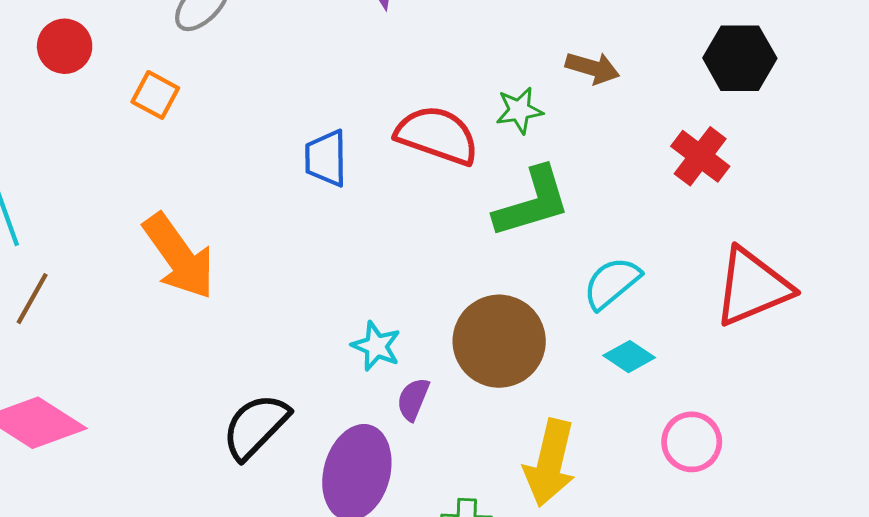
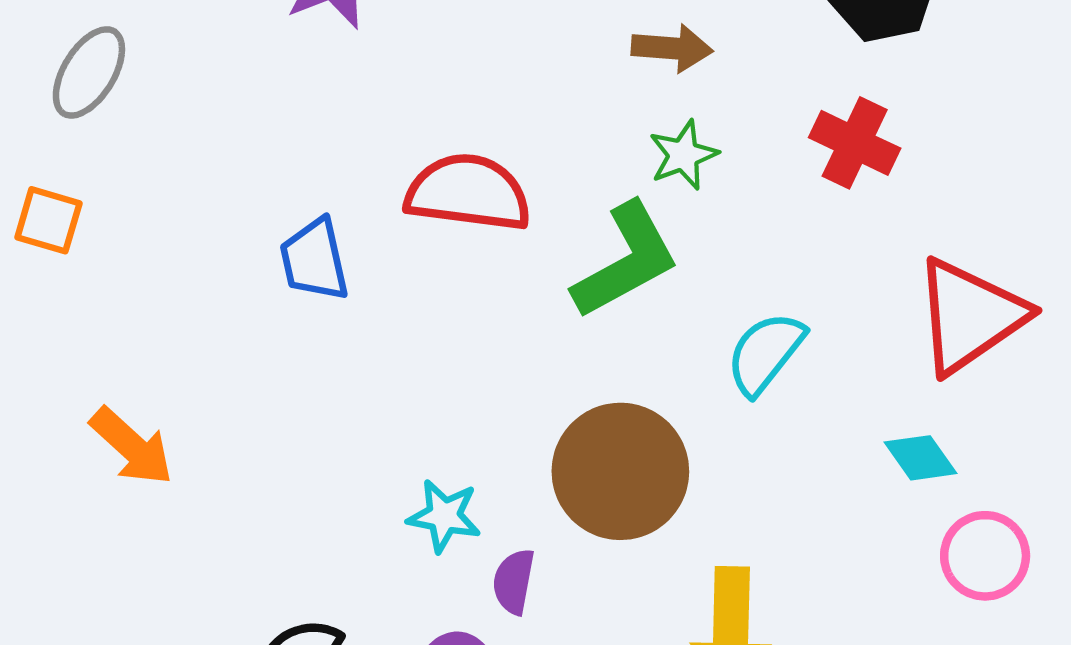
green star: (519, 110) -> (683, 155), moved
orange arrow: (179, 256) -> (132, 446), size x0.7
cyan diamond: (629, 357) -> (920, 458), moved, turned 33
pink circle: (692, 442) -> (985, 556), moved

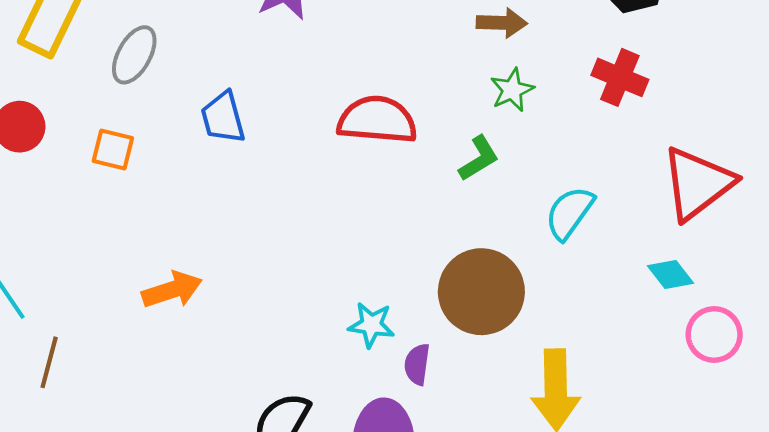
blue trapezoid: (314, 260) -> (223, 118), moved
green L-shape: (626, 261) -> (479, 158), size x0.6
orange arrow: (132, 446) -> (172, 290), turned -58

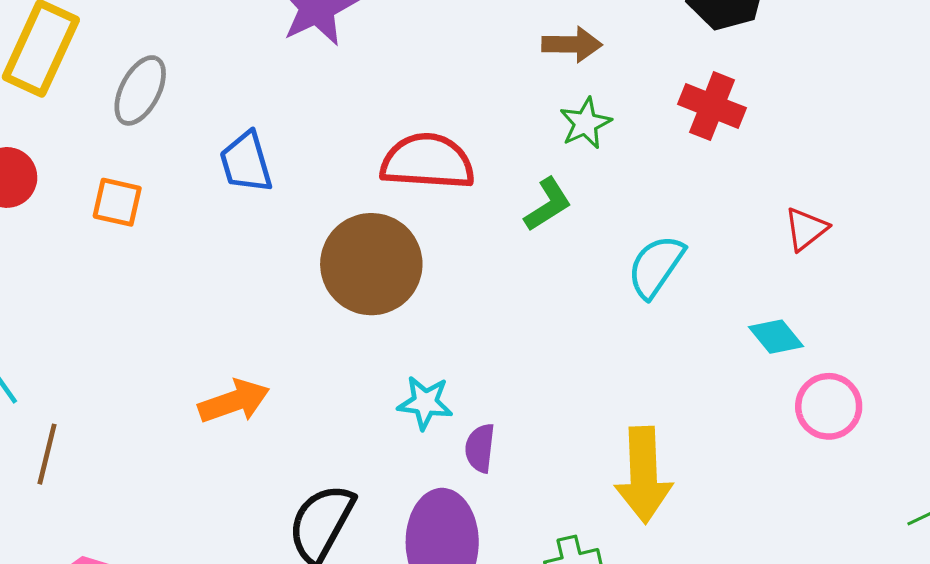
red triangle: (698, 183) -> (806, 229), size x0.5
orange arrow: (172, 290) -> (234, 401), moved
brown circle: (481, 292) -> (371, 264), moved

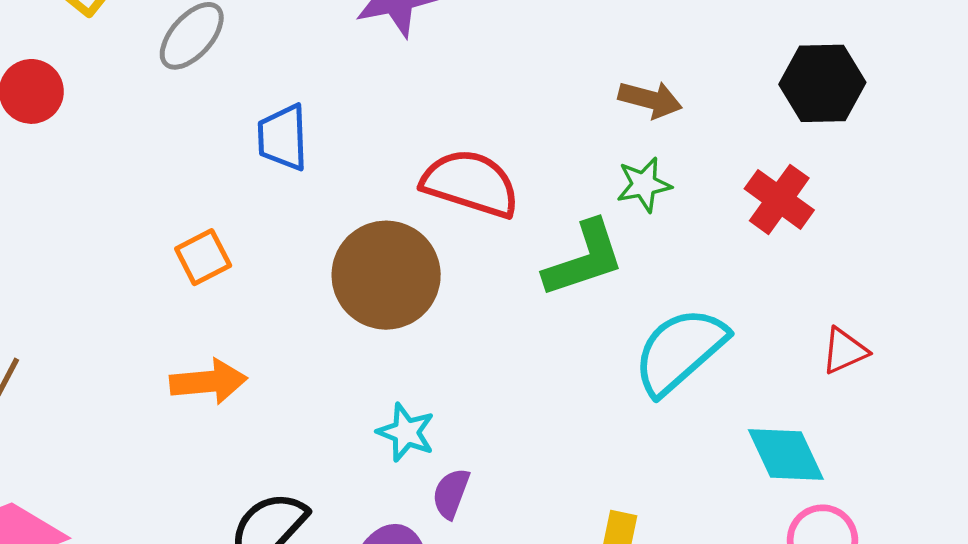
orange square: (117, 202) -> (203, 257), moved, turned 36
green L-shape: (548, 204) -> (584, 259), size x1.5
cyan semicircle: (656, 266) -> (680, 351), size x1.4
cyan diamond: (776, 337) -> (786, 455), size x1.4

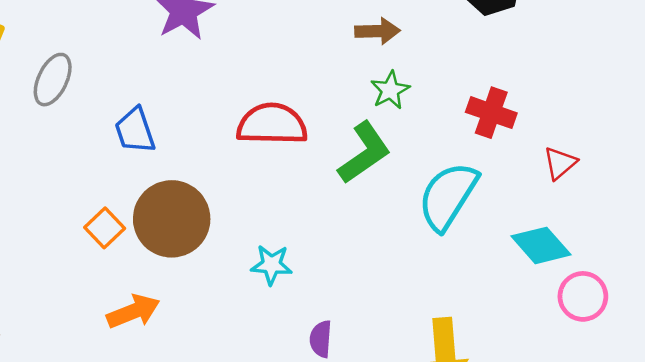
red cross: (779, 199) -> (491, 113), moved
brown circle: (386, 275) -> (172, 219), moved
cyan star: (406, 432) -> (271, 265), moved

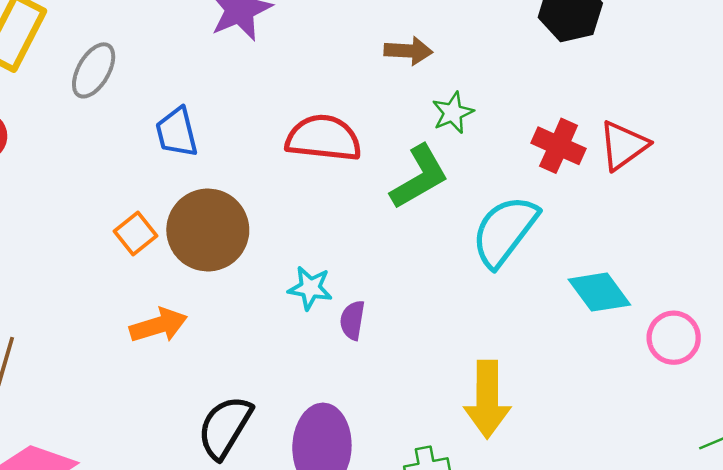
brown arrow: (377, 31) -> (408, 51), moved
red triangle: (560, 163) -> (623, 145), moved, size x1.4
pink circle: (583, 296) -> (674, 338), moved
purple semicircle: (321, 339) -> (352, 320), moved

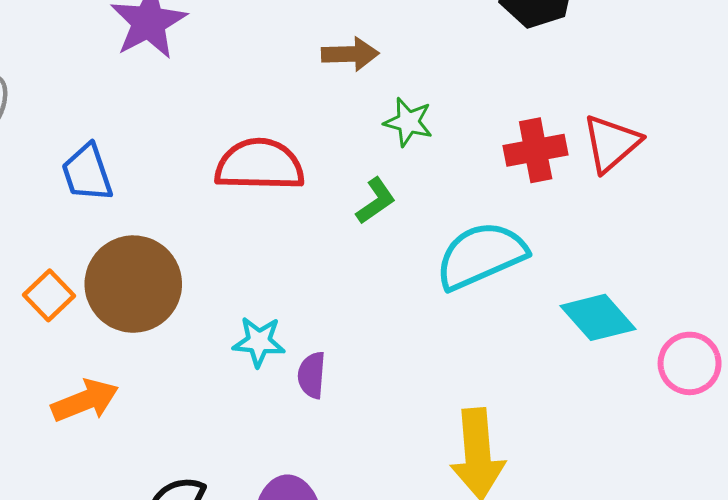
green star: (453, 113) -> (408, 122), turned -30
red cross: (559, 146) -> (536, 150), turned -30
green L-shape: (419, 177) -> (376, 201), size x0.6
cyan semicircle: (505, 231) -> (481, 255), turned 34

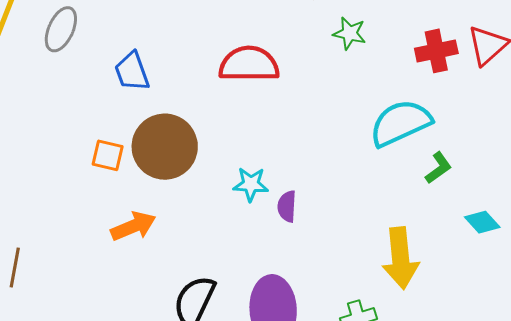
green L-shape: (376, 201) -> (438, 168), moved
orange square: (49, 295) -> (108, 155), turned -32
cyan diamond: (598, 317) -> (482, 222), moved, size x0.7

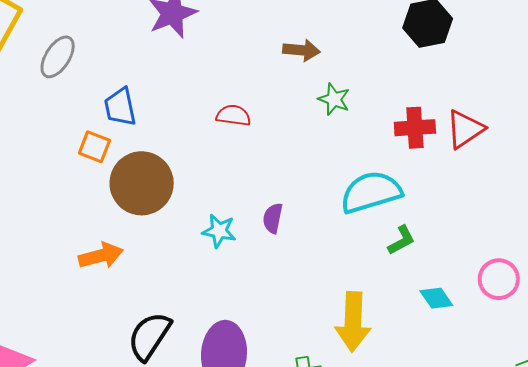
red semicircle: (249, 64) -> (233, 115), size x0.6
orange square: (108, 155) -> (94, 147), moved
purple semicircle: (287, 206) -> (273, 218), moved

